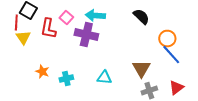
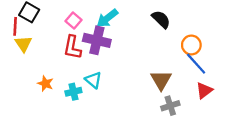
cyan arrow: (95, 16) -> (107, 18), turned -42
red L-shape: (48, 29) -> (72, 47), moved
cyan triangle: (104, 78) -> (93, 80), moved, turned 35
red triangle: (176, 88) -> (204, 91), moved

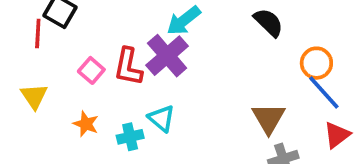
pink square: (73, 20) -> (91, 70), moved
purple cross: (97, 40) -> (167, 56), turned 36
yellow triangle: (23, 44) -> (34, 96), moved

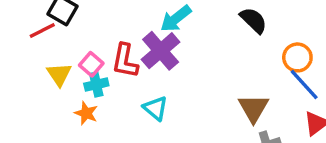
red line: (38, 34) -> (42, 30), turned 60
yellow triangle: (34, 96) -> (59, 74), moved
cyan cross: (130, 137) -> (96, 85), moved

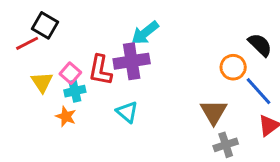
black semicircle: (253, 20) -> (260, 45), moved
purple cross: (161, 51) -> (132, 61), turned 32
orange circle: (297, 57) -> (233, 67), moved

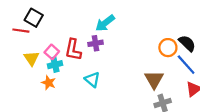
red line: (27, 43) -> (21, 31), turned 35
black semicircle: (260, 45) -> (187, 43), moved
purple cross: (132, 61) -> (95, 43), size x0.6

